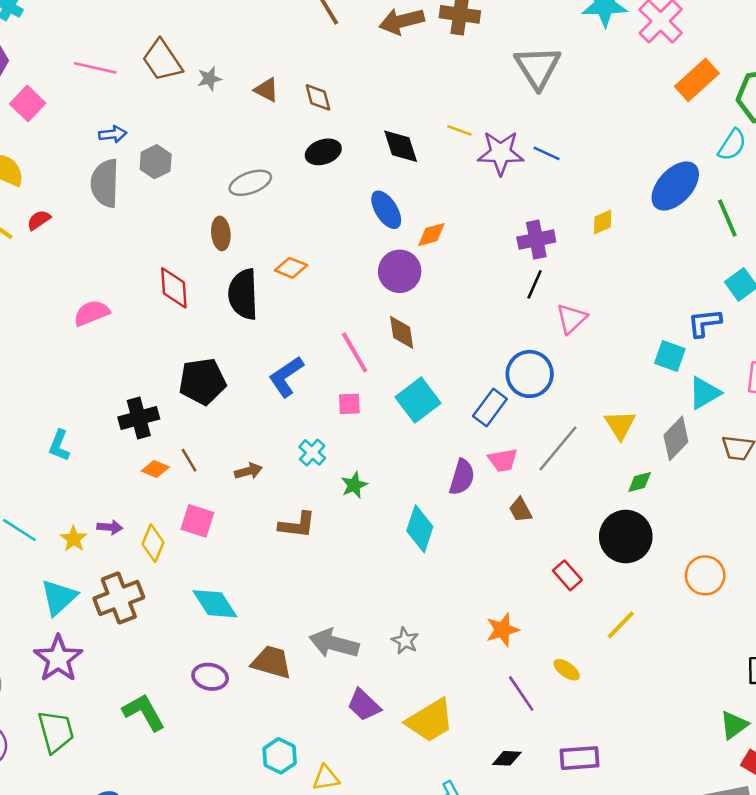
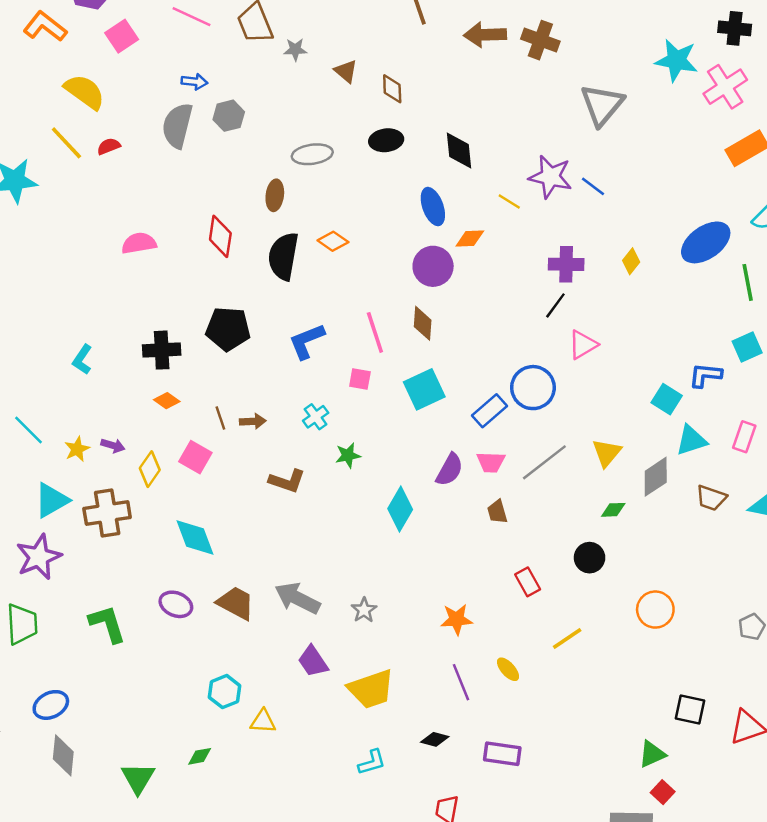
yellow line: (459, 130) -> (509, 201), moved
yellow diamond: (603, 222) -> (631, 261), turned -40
brown line: (189, 460) -> (220, 418), moved
black circle: (626, 537) -> (590, 558), size x0.6

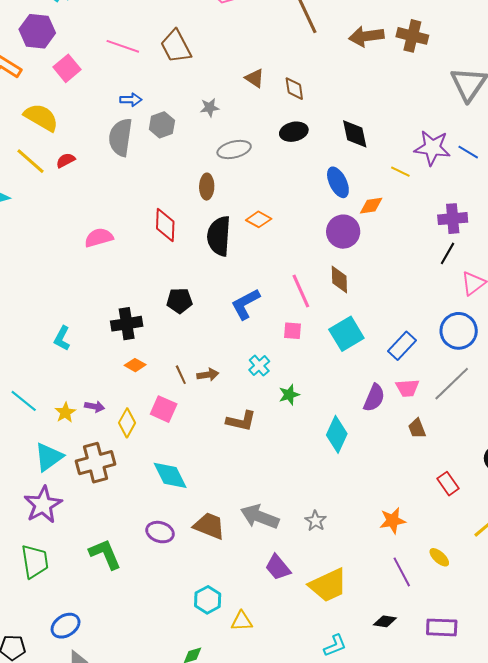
gray star: (295, 49) -> (210, 108), moved
black pentagon: (228, 329) -> (180, 301), size x0.7
blue circle: (533, 388) -> (459, 331), moved

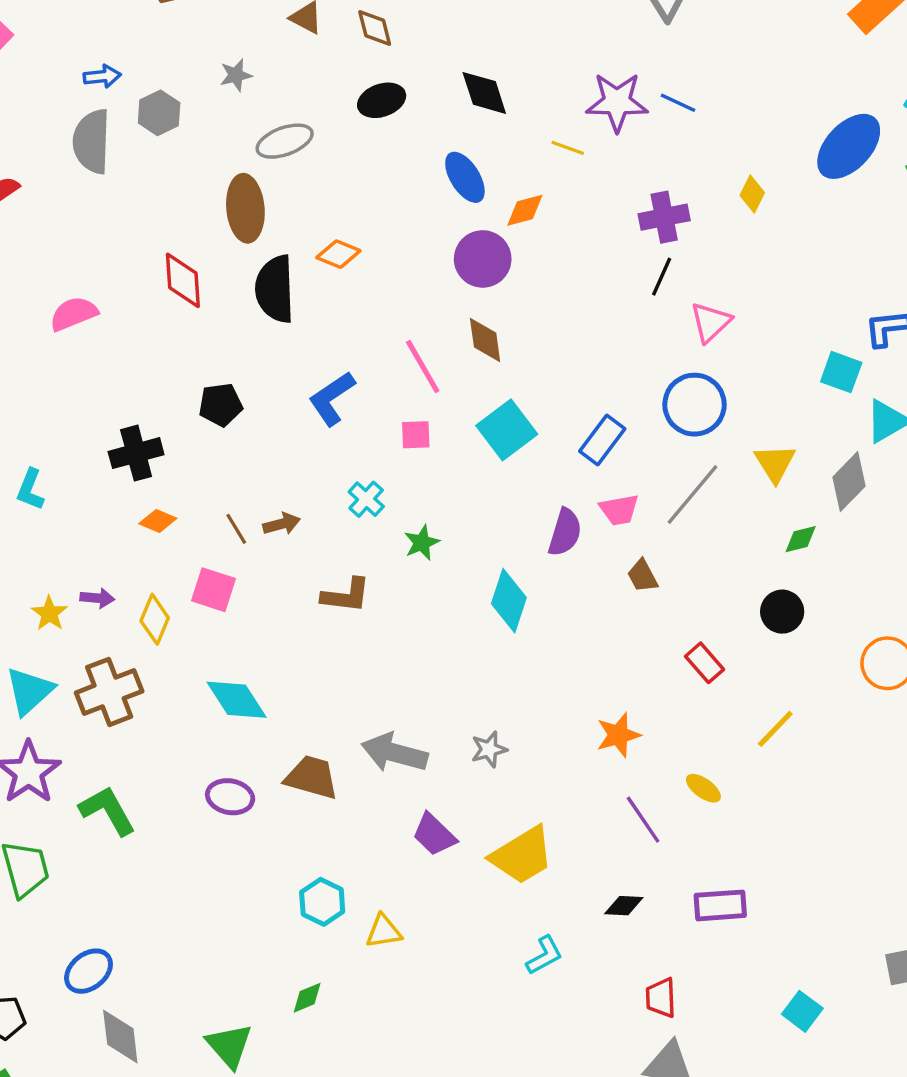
brown ellipse: (207, 187) -> (245, 208), size x1.5
gray star: (316, 521) -> (489, 749), turned 30
green L-shape: (105, 554) -> (107, 811), moved

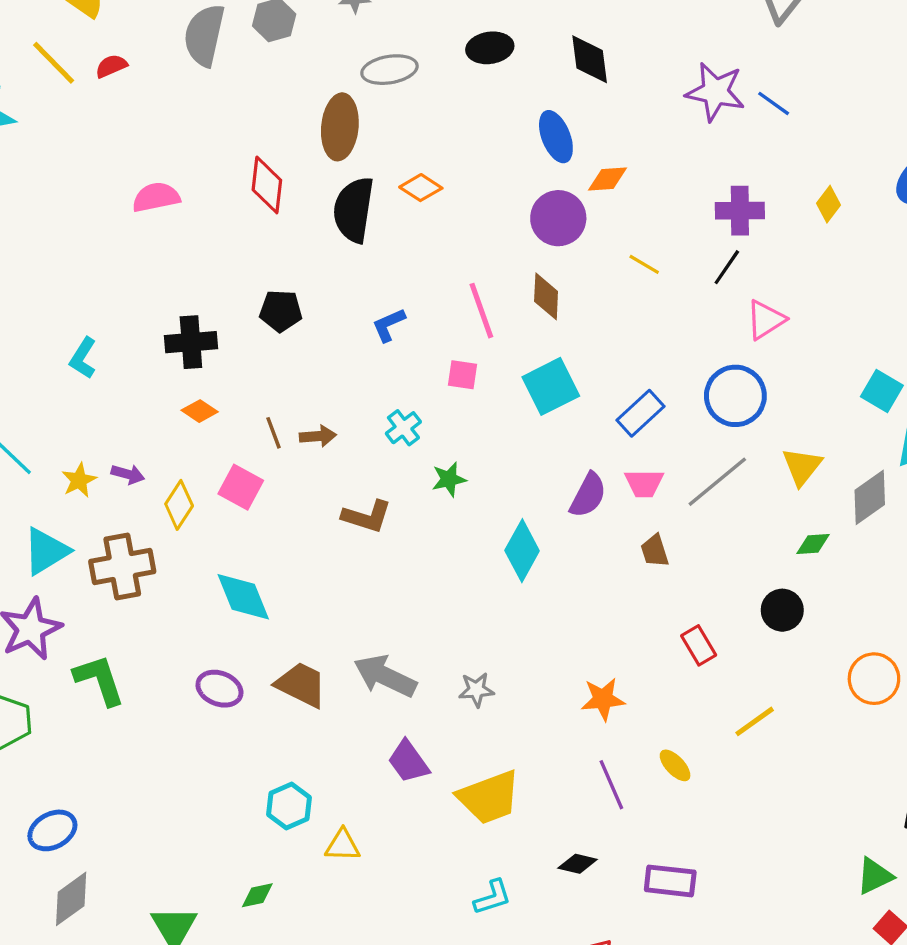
yellow line: (568, 148) -> (644, 264), moved
blue L-shape: (332, 398) -> (389, 325), size x0.7
gray diamond: (120, 1037) -> (71, 899), turned 50

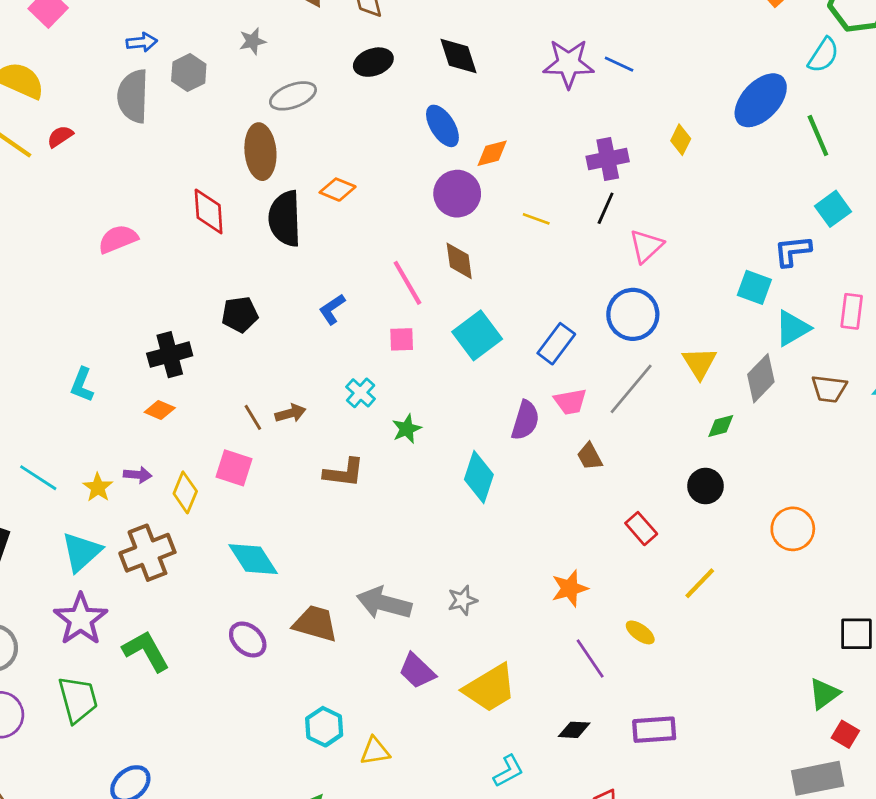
orange diamond: (200, 411) -> (160, 410), moved
purple ellipse: (219, 689) -> (248, 640), turned 30

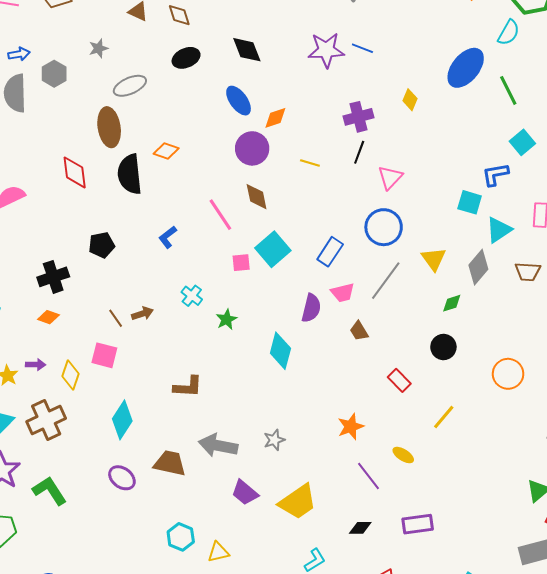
pink square: (402, 339) -> (241, 263), moved
brown L-shape: (344, 473) -> (188, 387), moved
cyan diamond: (253, 559) -> (122, 420), turned 69

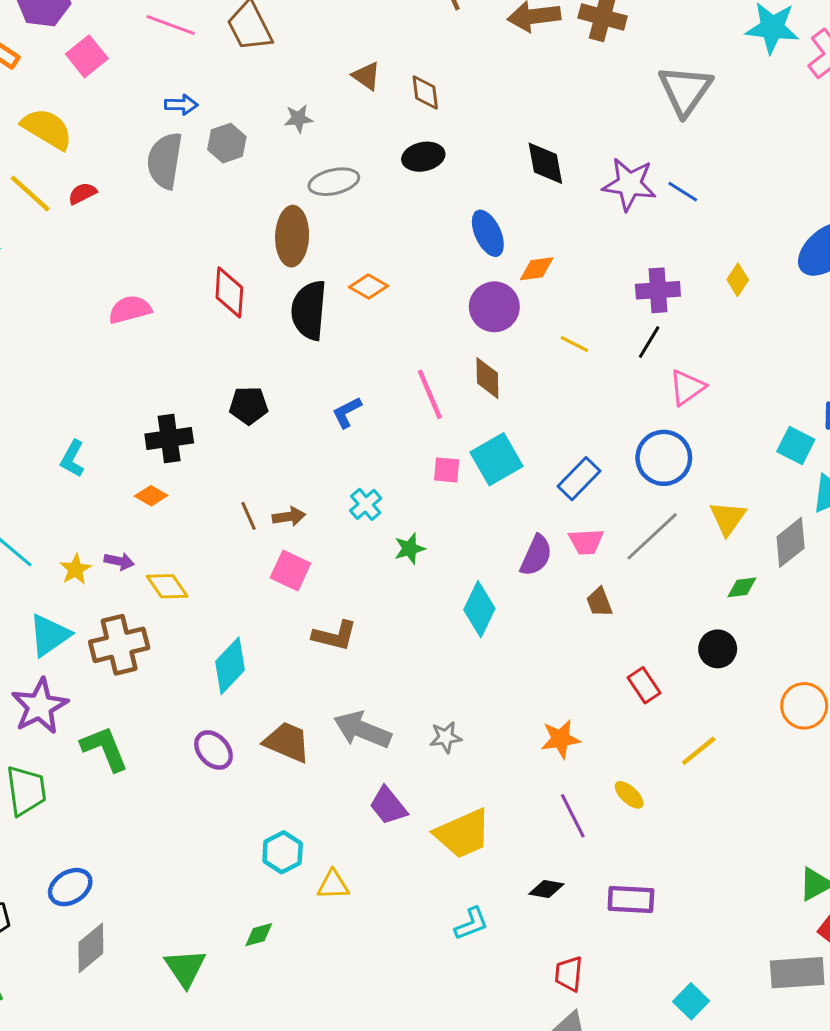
black diamond: (247, 50) -> (545, 163), moved
pink square: (104, 355) -> (290, 570), moved
yellow diamond: (71, 375) -> (167, 586), turned -64

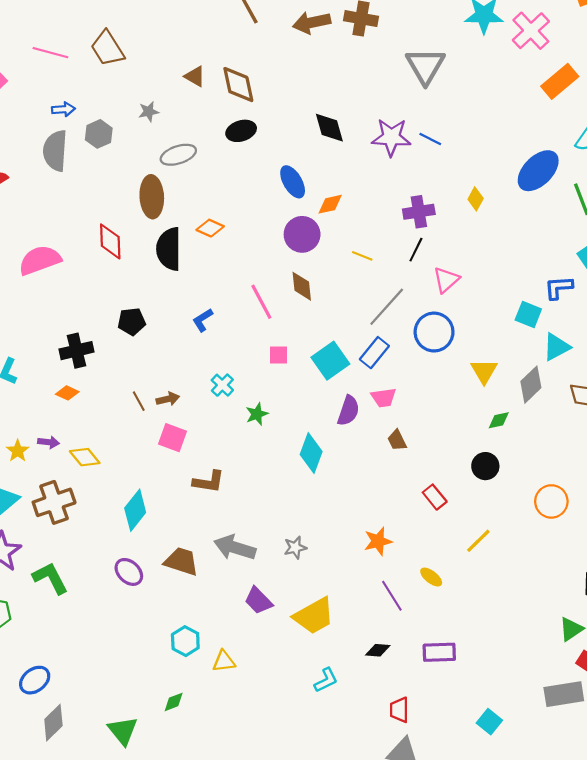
brown diamond: (425, 93) -> (238, 85), size x1.5
pink semicircle: (130, 309) -> (40, 260), size x1.4
cyan square: (496, 459) -> (330, 361), moved
gray line: (652, 536) -> (387, 307), moved

